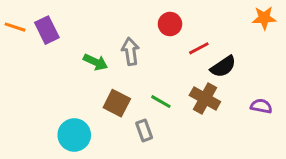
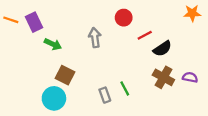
green arrow: (96, 62) -> (53, 44), moved
brown cross: (205, 99) -> (163, 77), moved
green line: (161, 102) -> (125, 88), moved, turned 32
brown square: (117, 103) -> (65, 75), moved

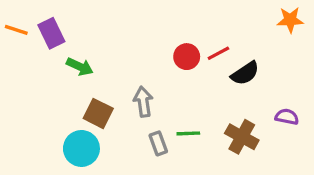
red circle: (124, 18) -> (187, 57), moved
gray arrow: (95, 38) -> (143, 102), moved
brown cross: (163, 77) -> (242, 137), moved
green line: (125, 88) -> (188, 133), turned -64

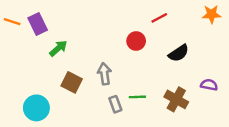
red line: (218, 53) -> (159, 18), moved
green arrow: (80, 67) -> (58, 48), turned -66
cyan circle: (81, 148) -> (36, 108), moved

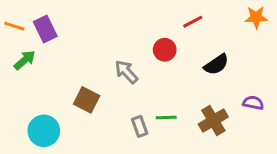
green arrow: (58, 48) -> (25, 60), moved
gray arrow: (104, 74) -> (126, 72), moved, turned -35
brown cross: (176, 99) -> (213, 120), turned 30

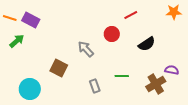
purple rectangle: (45, 29) -> (31, 20), turned -36
green line: (166, 118) -> (122, 76), moved
brown cross: (213, 120) -> (156, 84), moved

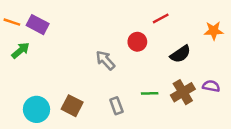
orange star: (174, 12) -> (214, 31), moved
brown square: (59, 68) -> (72, 106), moved
brown cross: (156, 84) -> (183, 92), moved

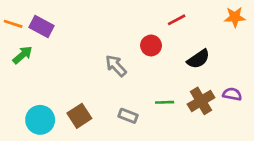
orange star: (214, 31) -> (235, 17), moved
brown square: (72, 106) -> (79, 116), turned 30
gray rectangle: (116, 106) -> (128, 116), turned -49

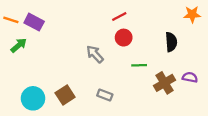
red line: (177, 20) -> (119, 17), moved
black semicircle: (198, 59) -> (171, 42), moved, turned -60
green line: (165, 102) -> (139, 65), moved

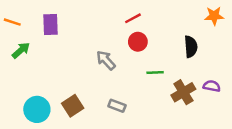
purple rectangle: (34, 22) -> (50, 24), moved, turned 60

